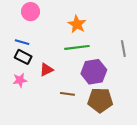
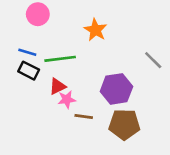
green line: (77, 47) -> (60, 59), moved
gray line: (123, 49) -> (153, 60), turned -35
pink star: (20, 80) -> (67, 99), moved

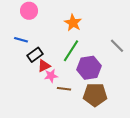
green line: (60, 59) -> (71, 51), moved, turned -50
black rectangle: (29, 71) -> (35, 55), moved, turned -63

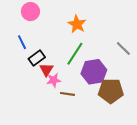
blue line: (21, 40) -> (22, 42), turned 48
red triangle: (44, 66) -> (46, 70), turned -32
brown pentagon: (95, 95) -> (111, 91), moved

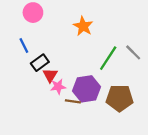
green line: (75, 54) -> (108, 58), moved
purple hexagon: (94, 72) -> (87, 89), moved

